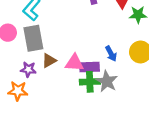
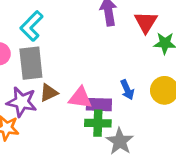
purple star: (28, 69) -> (22, 102), size x1.5
gray star: (107, 81) -> (120, 141), moved

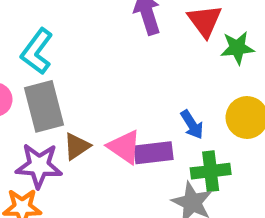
pink triangle: (80, 98) -> (124, 147), turned 35
green cross: (98, 123) -> (211, 171), moved

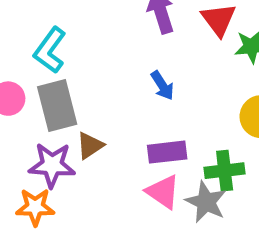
blue arrow: (192, 125) -> (162, 86), moved
pink triangle: (124, 147) -> (163, 192), moved

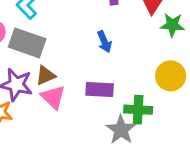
gray rectangle: (57, 105) -> (27, 43), turned -66
pink triangle: (163, 192) -> (53, 97), moved

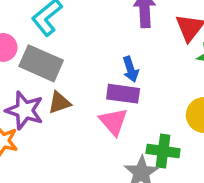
purple rectangle: (100, 90) -> (123, 94), moved
pink triangle: (53, 97) -> (113, 122), moved

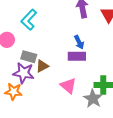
gray rectangle: (41, 63) -> (29, 57), moved, size x0.7
pink triangle: (113, 122) -> (68, 86), moved

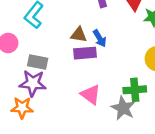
purple rectangle: (77, 56) -> (85, 53), moved
brown triangle: (42, 66) -> (79, 35), moved, turned 40

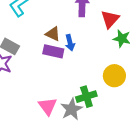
green cross: (135, 90) -> (86, 97), turned -30
pink triangle: (91, 95) -> (48, 106), moved

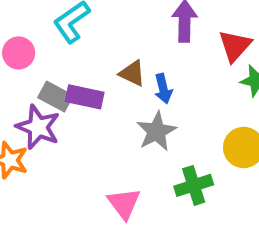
purple rectangle: (53, 51) -> (85, 97), moved
gray star: (71, 109) -> (156, 131), moved

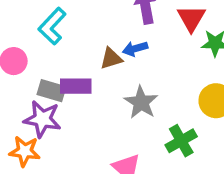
brown triangle: (132, 73) -> (111, 58), turned -30
blue arrow: (163, 89) -> (135, 49), moved, turned 100

